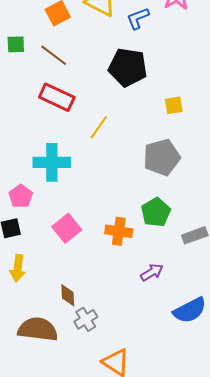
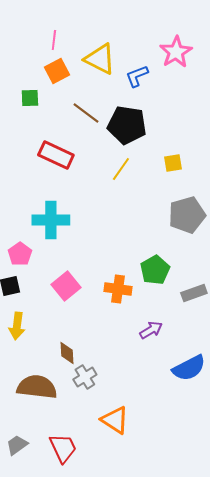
green square: (16, 44) -> (30, 98), moved
brown line: (54, 55) -> (86, 113), moved
yellow line: (99, 127) -> (121, 169), moved
gray pentagon: (162, 157) -> (187, 215), moved

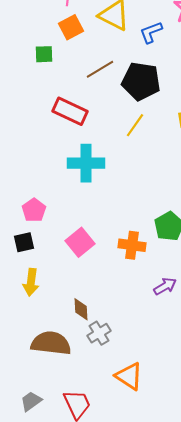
brown line: (86, 113) -> (100, 69), turned -68
cyan cross: (51, 220) -> (86, 163), moved

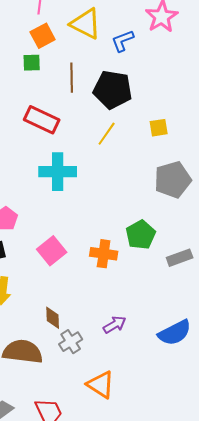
green square: (44, 54) -> (32, 63), moved
brown line: (100, 69) -> (72, 78), turned -60
purple arrow: (165, 286) -> (115, 325), moved

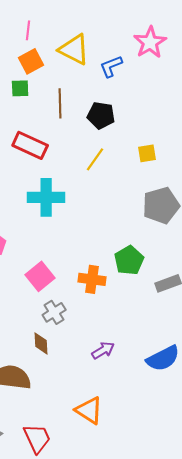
black pentagon: (113, 90) -> (101, 115), size x0.7
gray cross: (71, 342) -> (54, 312), moved

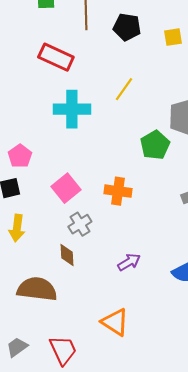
yellow square: (147, 153) -> (173, 37), moved
yellow line: (95, 159) -> (124, 89), moved
green pentagon: (129, 260) -> (155, 145), moved

